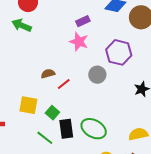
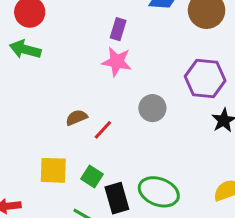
purple rectangle: (83, 21) -> (118, 29), turned -40
purple hexagon: (119, 52) -> (205, 79), moved

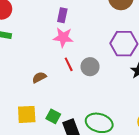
red line: (103, 130) -> (69, 64), moved, turned -64

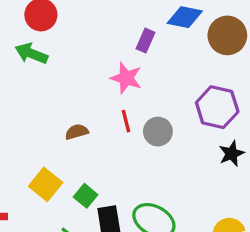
purple rectangle: (62, 15) -> (146, 41), moved
yellow square: (27, 114) -> (46, 184), turned 30

